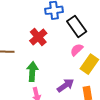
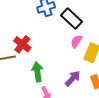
red cross: (38, 37) -> (22, 44), moved

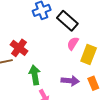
purple arrow: (73, 78) -> (70, 81), turned 54

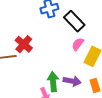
green arrow: (35, 75) -> (53, 82), moved

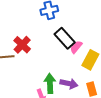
black rectangle: (74, 21) -> (65, 38), moved

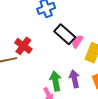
purple arrow: (69, 84) -> (74, 79), turned -108

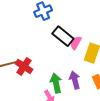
red cross: (23, 46) -> (24, 66), moved

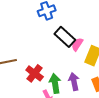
red cross: (24, 66) -> (35, 73), moved

